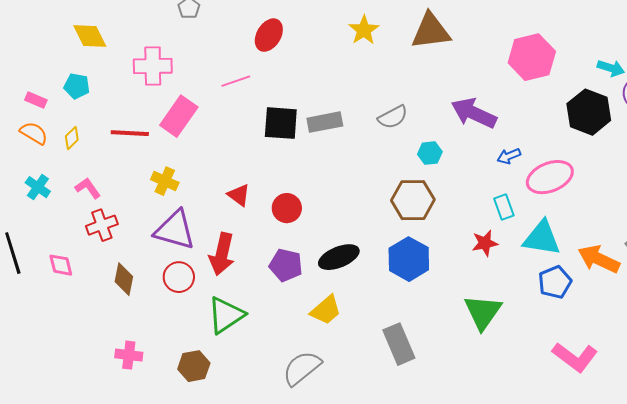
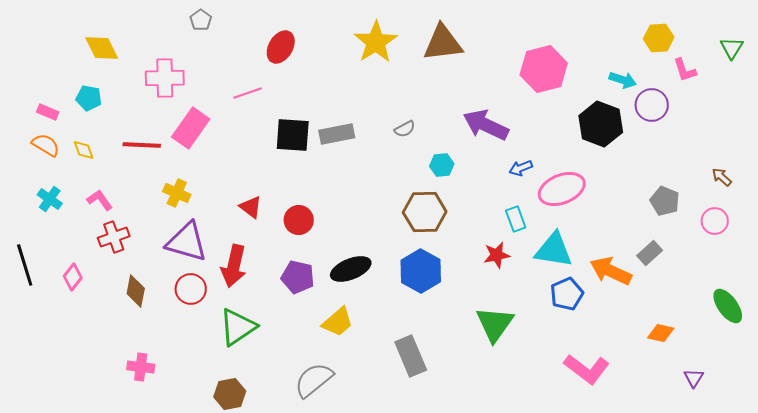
yellow star: (364, 30) -> (376, 42), size x1.4
gray semicircle: (393, 117) -> (405, 129), size x0.7
yellow diamond: (72, 138) -> (84, 150), turned -65
pink diamond: (61, 265) -> (73, 277), turned 52
brown hexagon: (194, 366) -> (230, 394), moved

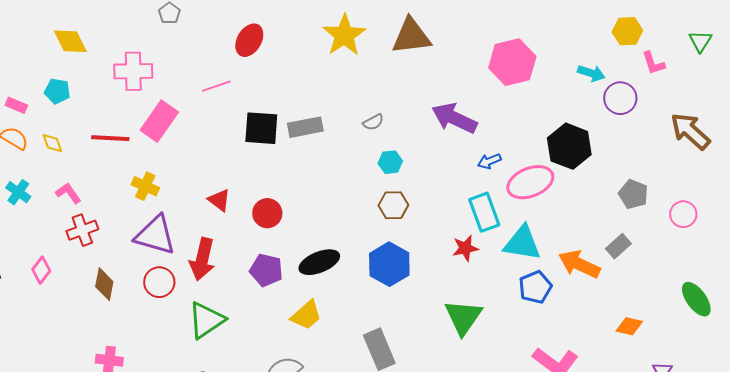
black hexagon: (601, 124) -> (569, 146), moved
cyan hexagon: (442, 165) -> (390, 162), moved
brown arrow: (722, 177) -> (690, 131), moved, size x2.0
brown hexagon: (425, 212) -> (393, 205), size x0.7
cyan rectangle: (516, 219) -> (484, 212), size x1.5

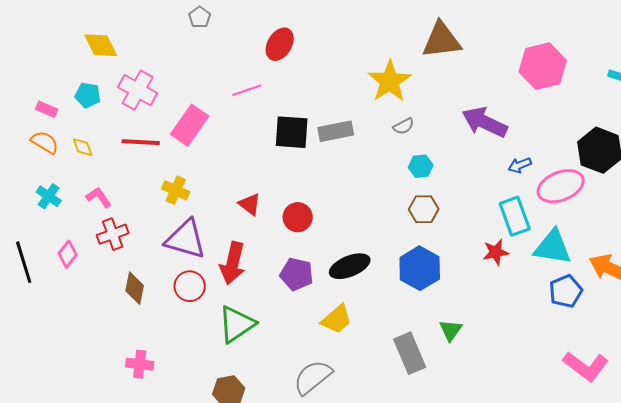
yellow star: (344, 35) -> (390, 81), moved
pink cross: (133, 71) -> (138, 90), moved, turned 30
pink diamond: (41, 270) -> (68, 254), moved
green triangle: (463, 317) -> (451, 330), moved, size x0.6

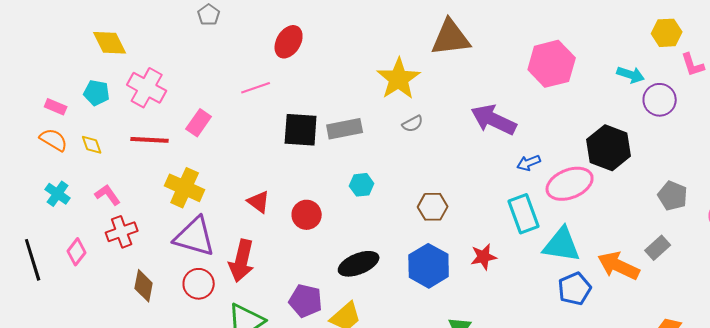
pink rectangle: (190, 125) -> (199, 123), size x0.7
cyan hexagon: (421, 166) -> (362, 185), moved
yellow cross: (176, 190) -> (185, 188), size x1.4
red star: (496, 252) -> (484, 257), moved
purple pentagon: (297, 274) -> (306, 301), moved

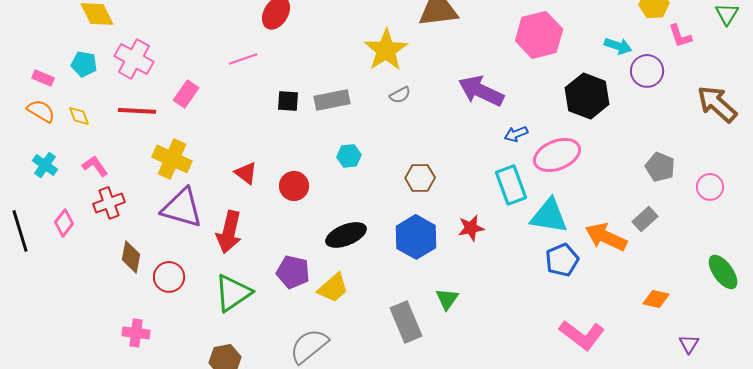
black square: (301, 130) -> (288, 101), size x0.6
black hexagon: (609, 148) -> (587, 96), moved
red circle: (199, 284) -> (169, 277), moved

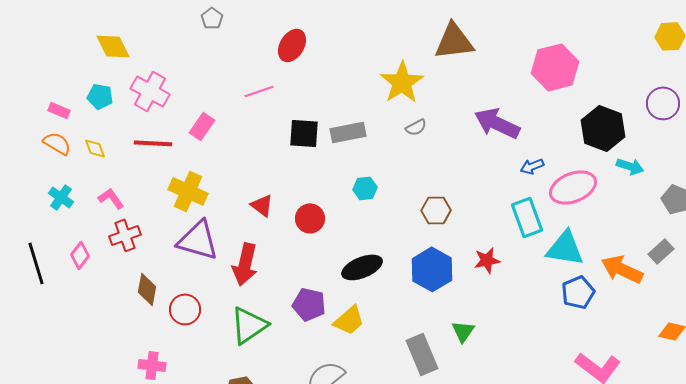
cyan arrow: (618, 46) -> (630, 166), moved
black square: (288, 101) -> (304, 133), size x1.4

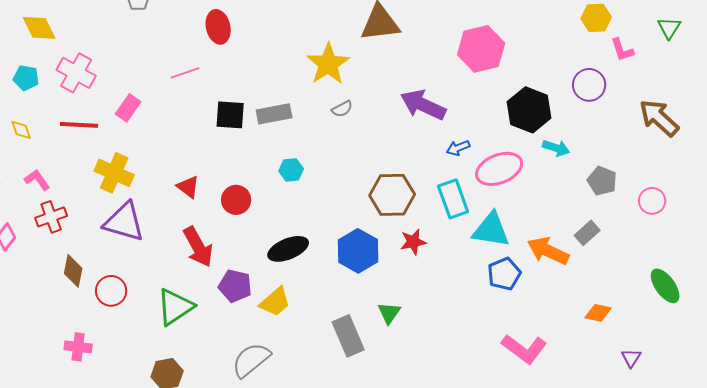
red ellipse: (292, 45) -> (218, 27), turned -44
brown hexagon: (436, 210) -> (392, 195), moved, size x1.5
red arrow: (245, 264) -> (198, 247), moved, turned -42

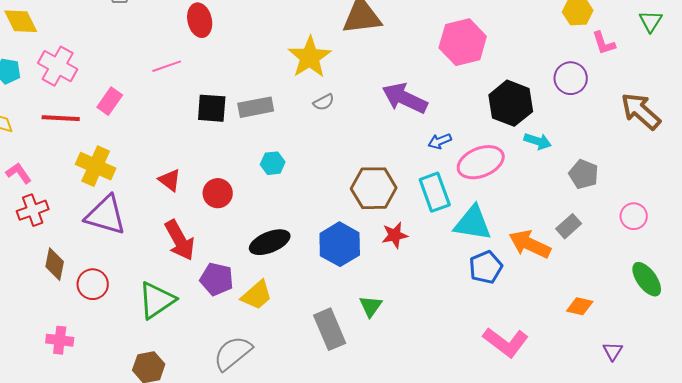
pink circle: (652, 201) -> (634, 216), moved

